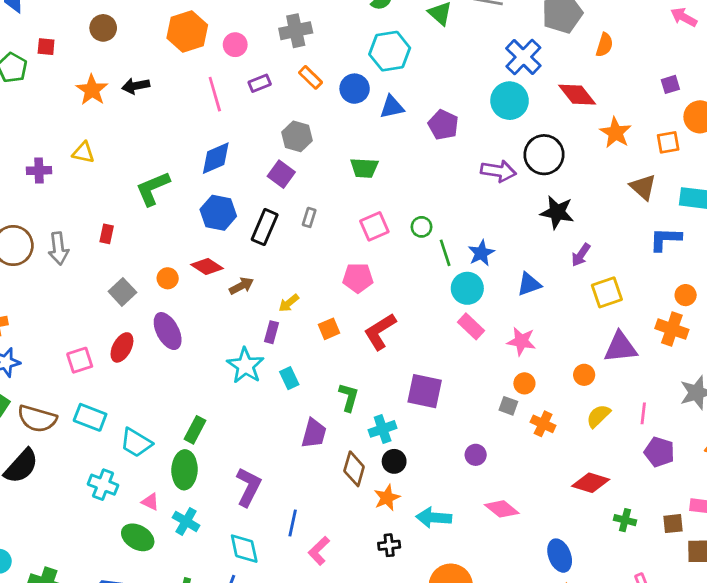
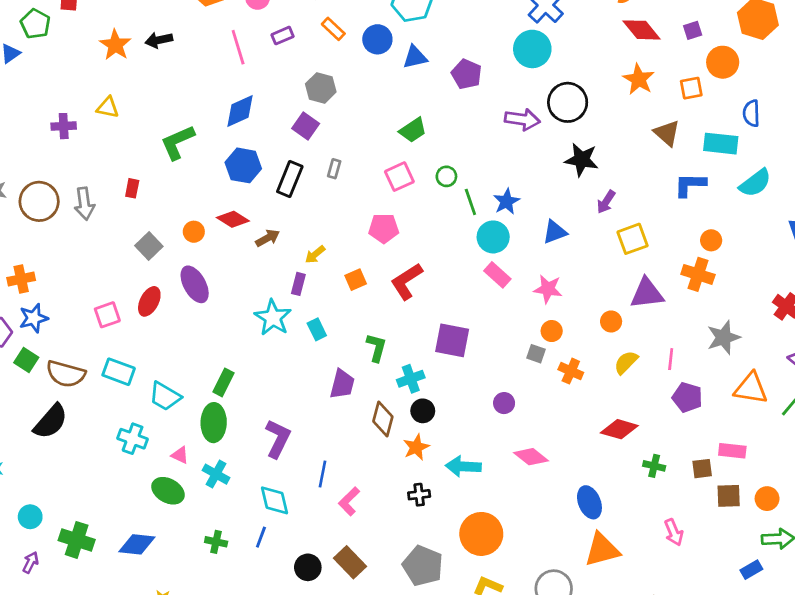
red diamond: (577, 95) -> (642, 30), moved
green trapezoid: (364, 168) -> (413, 130), moved, turned -36

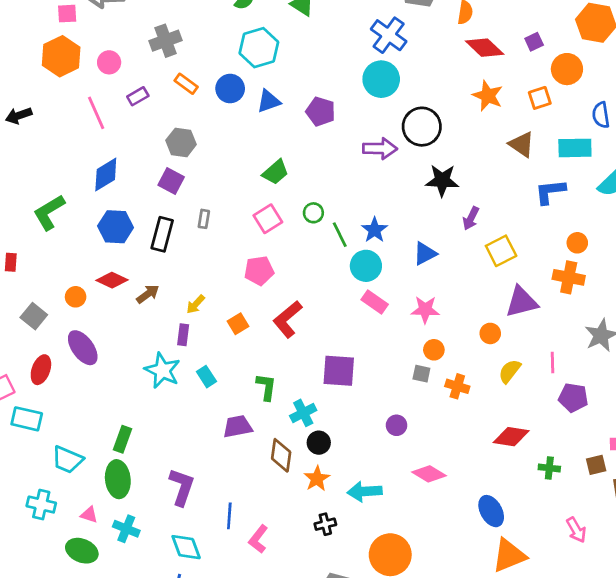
cyan rectangle: (119, 372) -> (27, 419), moved
purple trapezoid: (342, 384) -> (238, 427), turned -108

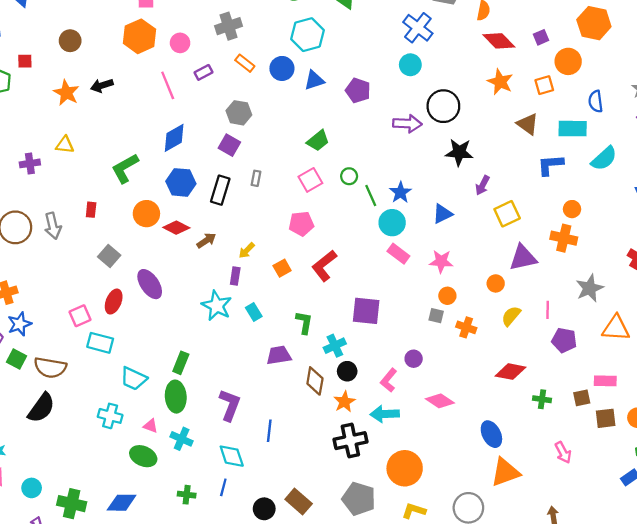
cyan circle: (381, 79) -> (410, 65), size x0.7
orange circle: (76, 297) -> (146, 214), moved, size x1.5
black cross: (325, 524) -> (350, 441), size x1.8
pink L-shape: (258, 539) -> (389, 380), moved

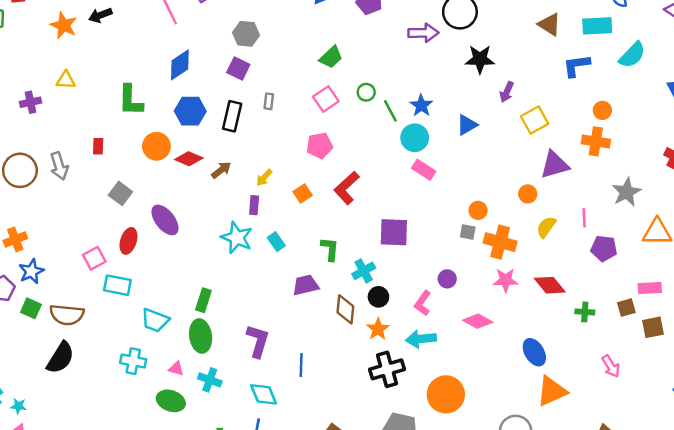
green L-shape: (125, 168) -> (131, 100), turned -56
pink star: (441, 261) -> (506, 280), moved
orange cross: (466, 327) -> (500, 242), size x1.5
red diamond: (510, 372) -> (550, 285), turned 44

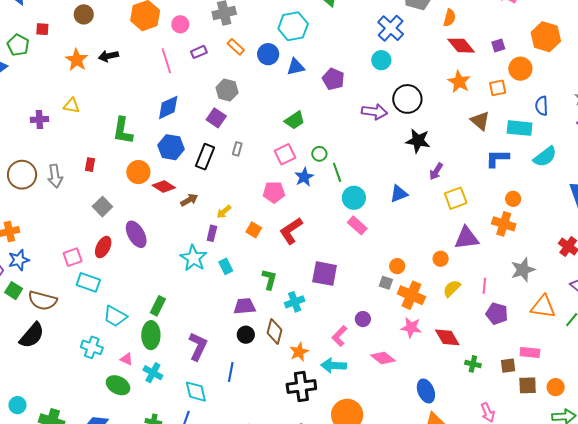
blue star: (421, 105) -> (304, 177), moved
orange square: (303, 194) -> (254, 230), turned -35
black circle: (378, 297) -> (246, 335), moved

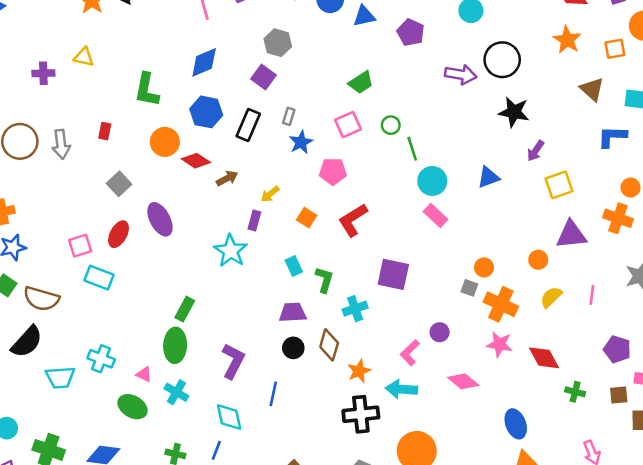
blue star: (304, 177) -> (301, 142), moved
cyan rectangle: (226, 266) -> (294, 266), moved
purple pentagon: (497, 314) -> (617, 349), moved
cyan trapezoid: (115, 316) -> (60, 377), moved, turned -35

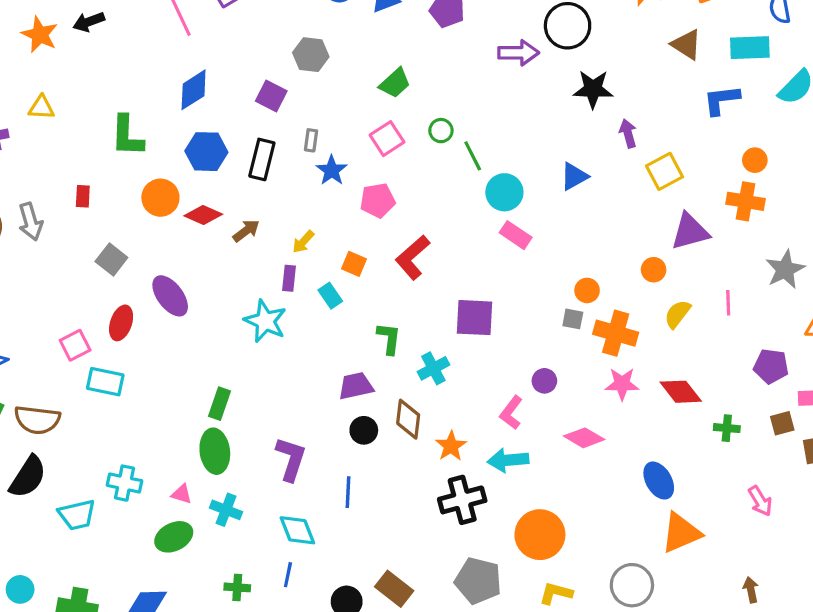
gray hexagon: (278, 43) -> (311, 55), moved
purple arrow: (535, 151) -> (628, 133), turned 140
cyan rectangle: (294, 266) -> (330, 296), moved
green ellipse: (133, 407) -> (174, 537), turned -48

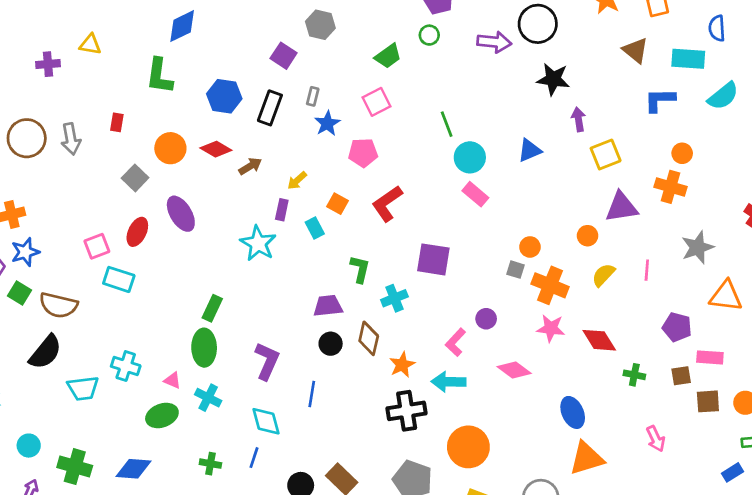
blue diamond: (194, 90) -> (182, 26), moved
green circle: (441, 131) -> (429, 35), moved
orange circle: (160, 198) -> (170, 148), moved

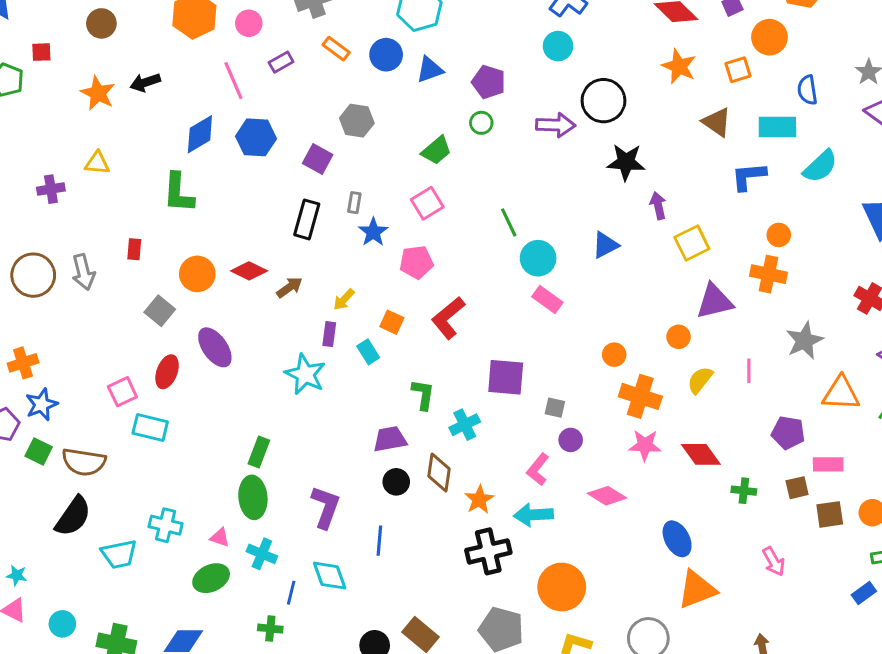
blue hexagon: (224, 96) -> (256, 137), moved
gray square: (515, 270) -> (555, 408), moved
blue line: (254, 458) -> (291, 593), moved

